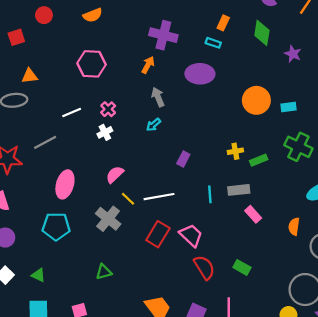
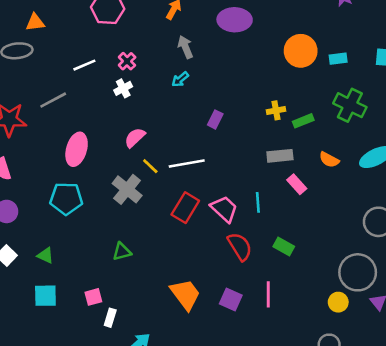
cyan line: (210, 194) -> (258, 202), moved
orange semicircle: (294, 226) -> (329, 160), moved, turned -70

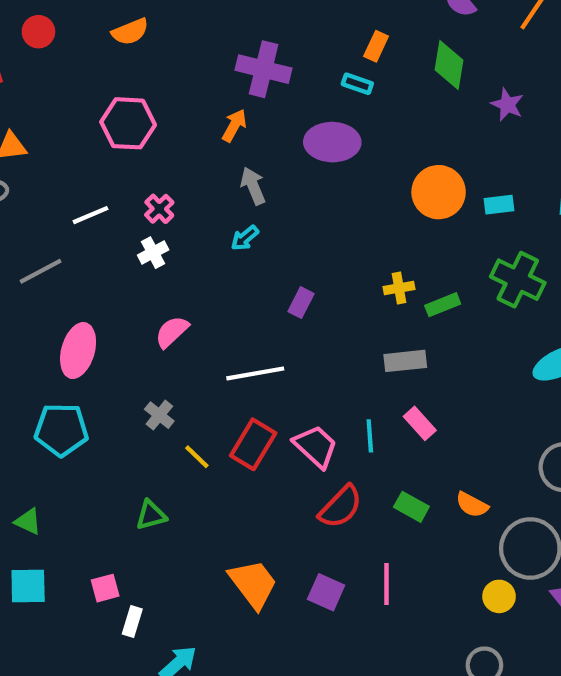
orange semicircle: (329, 160) -> (472, 505), moved
yellow line: (150, 166) -> (197, 457), moved
pink rectangle: (297, 184) -> (420, 423), moved
gray cross: (127, 189) -> (159, 415), size x0.6
red semicircle: (240, 246) -> (341, 507), turned 76

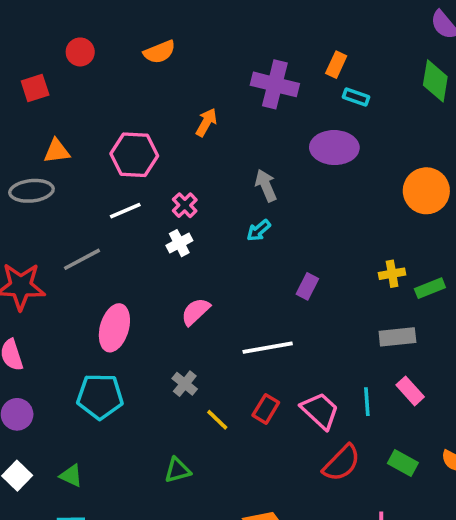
orange rectangle: (376, 46) -> (336, 65), moved
pink hexagon: (128, 123) -> (134, 155), moved
orange arrow: (234, 125) -> (206, 122), moved
red rectangle: (253, 444) -> (266, 409), size x0.7

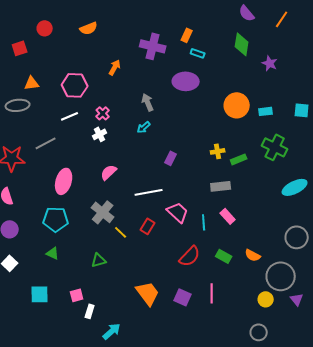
gray cross: (185, 384) -> (103, 212), size x1.6
pink trapezoid: (320, 411) -> (178, 212), moved
green triangle: (71, 476) -> (53, 253), moved

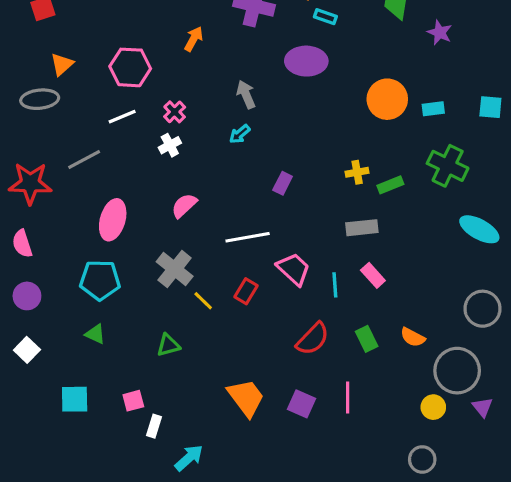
orange triangle: (32, 83) -> (62, 64), turned -35
cyan ellipse: (295, 187) -> (479, 229), turned 55
green rectangle: (224, 256) -> (367, 339), turned 35

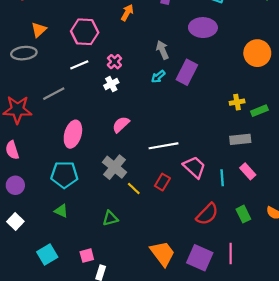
purple rectangle: (283, 183) -> (187, 72), moved, size x1.6
cyan square: (75, 399) -> (47, 255), turned -30
purple square: (302, 404) -> (200, 258), size x1.4

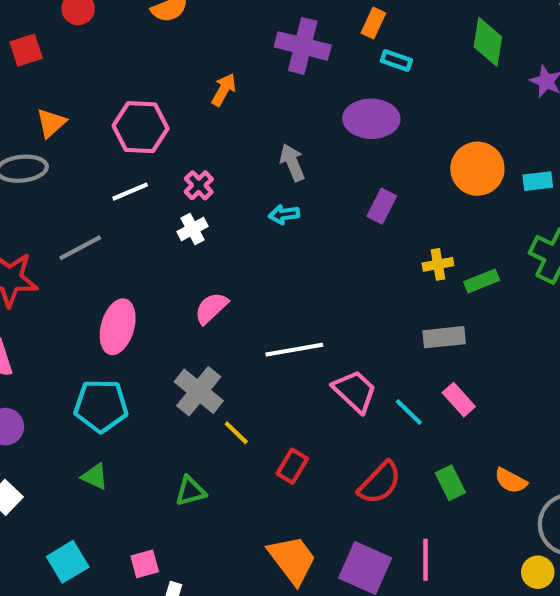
purple rectangle: (187, 72) -> (382, 206), moved, size x0.7
cyan arrow: (158, 77) -> (284, 214), turned 32
cyan line: (222, 178) -> (409, 412), turned -42
red rectangle: (162, 182) -> (292, 466), moved

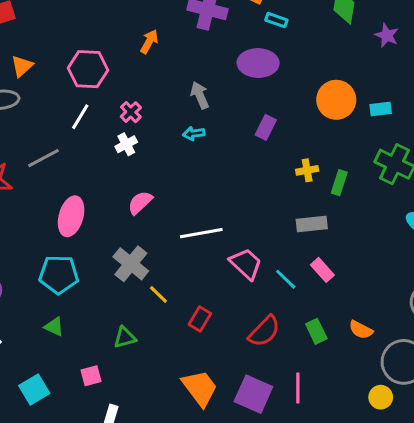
white line: (130, 192) -> (80, 117), turned -36
green rectangle: (482, 281) -> (339, 183), turned -50
pink square: (145, 564) -> (91, 376), moved

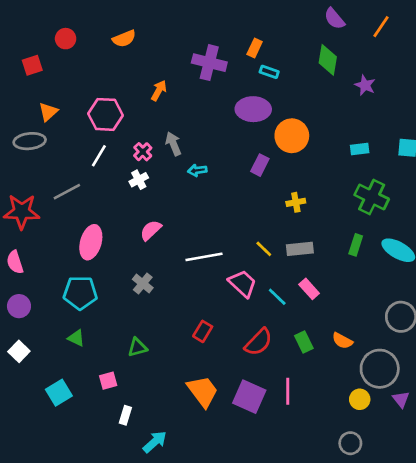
gray arrow: (200, 95) -> (173, 144), moved
orange circle: (336, 100) -> (292, 136), moved
green rectangle: (339, 183) -> (356, 245), moved
gray cross: (131, 264) -> (143, 283), size x0.7
yellow line: (158, 294) -> (264, 249), moved

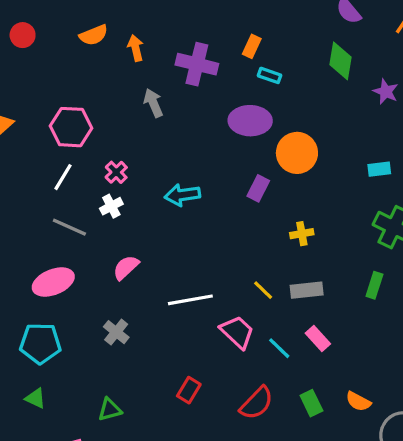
orange arrow: (159, 91) -> (136, 48), moved, turned -42
gray arrow: (173, 144) -> (153, 103), moved
cyan arrow: (197, 170) -> (182, 195), size x1.5
gray line: (67, 192) -> (69, 227), moved, turned 52
pink ellipse: (91, 242) -> (53, 282), turned 52

